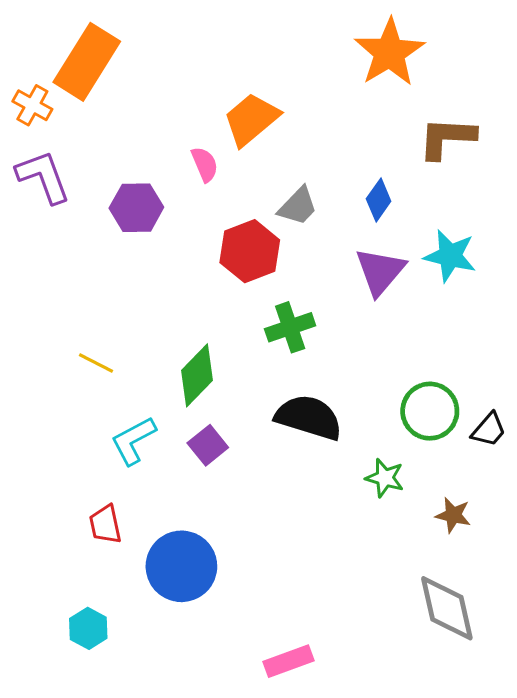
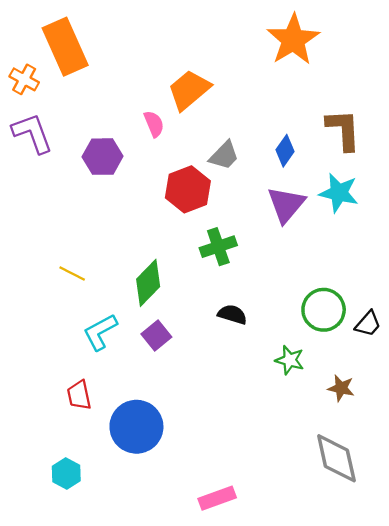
orange rectangle: (87, 62) -> (65, 47), turned -56
brown L-shape: (447, 138) -> (343, 130), moved, turned 84
black semicircle: (309, 417) -> (232, 314), size x0.6

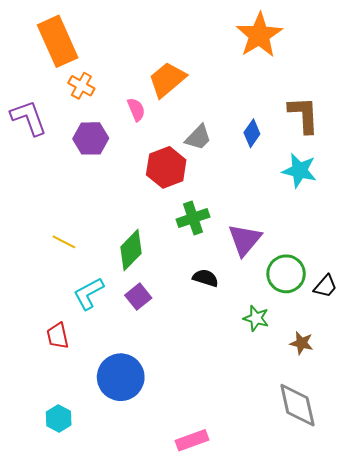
orange cross: (24, 79) -> (81, 86), moved
purple triangle: (286, 205) -> (245, 240), moved
red trapezoid: (79, 395) -> (58, 336), moved

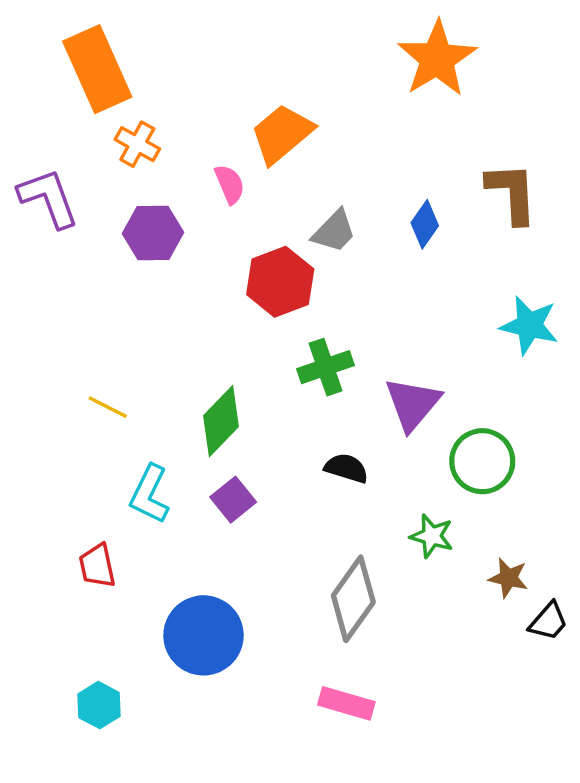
cyan star: (299, 170) -> (529, 325), moved
black trapezoid: (325, 286) -> (548, 621), moved
cyan L-shape: (89, 293) -> (149, 494), turned -36
gray diamond: (297, 405) -> (353, 599), moved, turned 48
pink rectangle: (192, 440) -> (346, 703), moved, turned 36

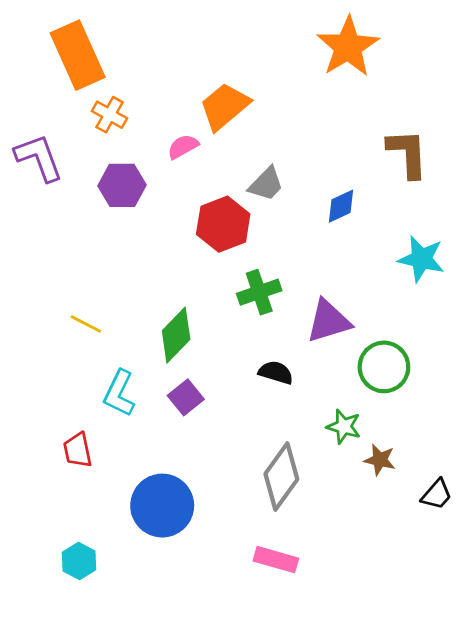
pink semicircle: (230, 184) -> (183, 147), turned -96
blue diamond: (425, 224) -> (341, 206), moved, turned 30
purple triangle: (413, 404) -> (329, 321), turned 33
brown star: (508, 578) -> (380, 460), moved

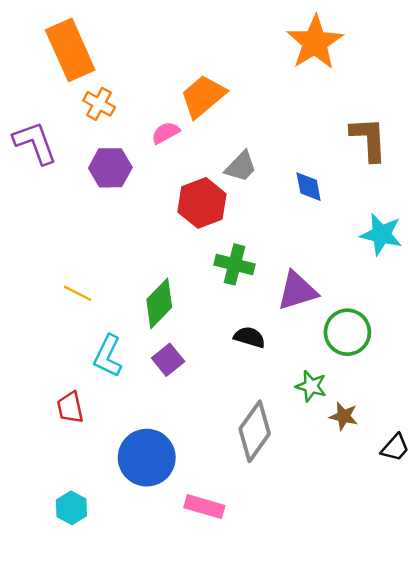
blue diamond: (341, 206) -> (309, 187), turned -76
green cross: (259, 292) -> (235, 264), turned 33
pink rectangle: (276, 560) -> (204, 507), moved

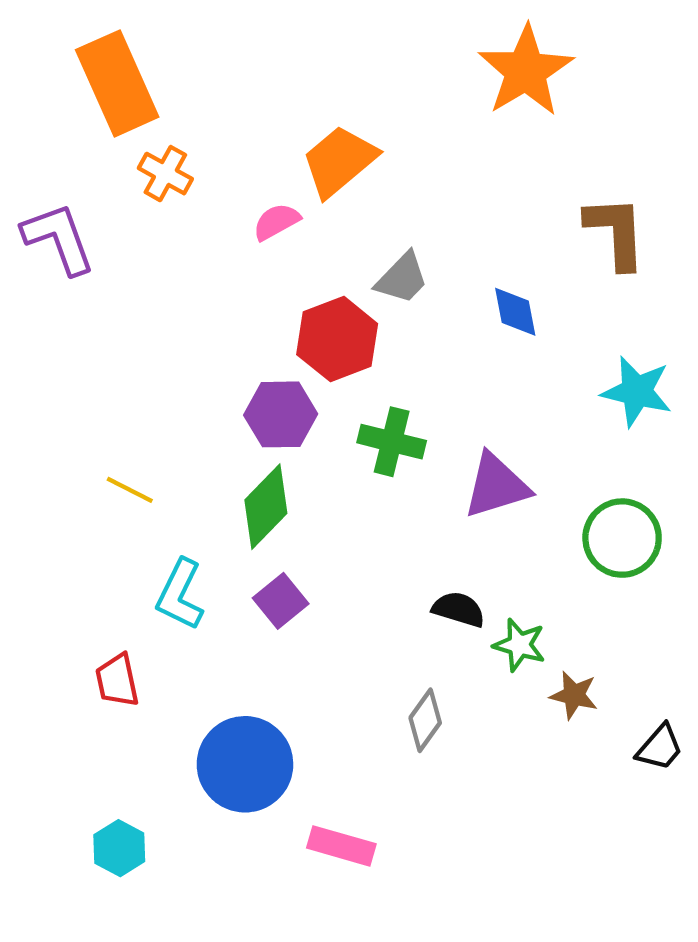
purple hexagon: (110, 168) -> (281, 414), moved
green circle: (347, 332) -> (622, 538), moved
black semicircle: (250, 337) -> (459, 609), moved
gray diamond: (255, 431) -> (425, 720), size x0.6

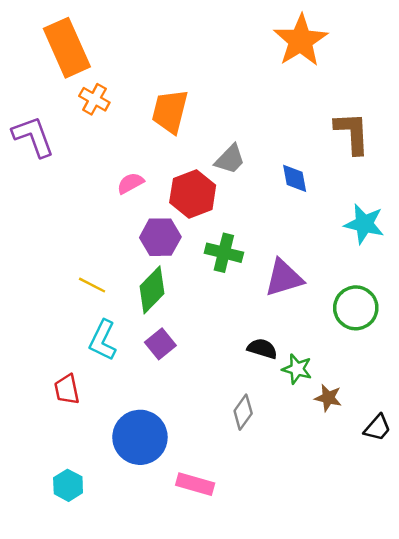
orange trapezoid: (339, 161) -> (170, 111), moved, turned -36
pink semicircle: (276, 222) -> (130, 183), moved
yellow line: (130, 490) -> (92, 285), moved

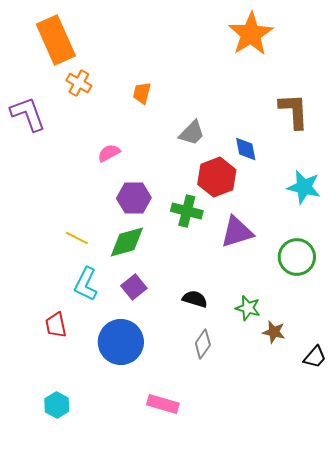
orange trapezoid: (170, 111) -> (142, 93), size x0.6
red hexagon: (193, 194) -> (217, 177), moved
green diamond: (152, 290) -> (127, 242), turned 30
black semicircle: (262, 349) -> (195, 299), moved
blue circle: (140, 437) -> (121, 342), moved

